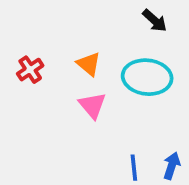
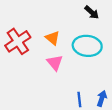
red cross: (30, 70) -> (18, 41), size x1.6

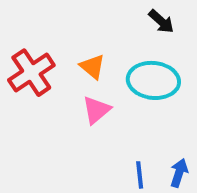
pink triangle: (55, 63) -> (96, 110), turned 30

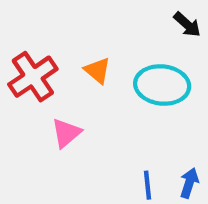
black arrow: (161, 21) -> (187, 25), moved
pink triangle: (96, 110) -> (66, 133), moved

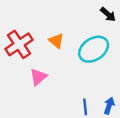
cyan ellipse: (162, 85) -> (94, 49), turned -40

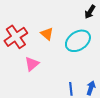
black arrow: (108, 14) -> (90, 12), turned 80

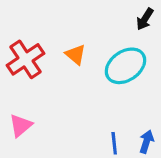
pink triangle: (32, 64) -> (21, 126), moved

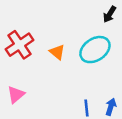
orange triangle: (75, 55) -> (57, 52), moved

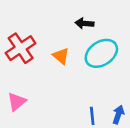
black arrow: (110, 14) -> (84, 23), moved, turned 63

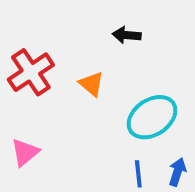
cyan ellipse: (101, 53) -> (152, 117), moved

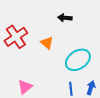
pink triangle: (25, 152) -> (25, 87), moved

